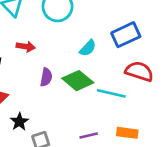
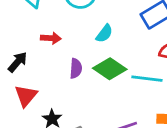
cyan semicircle: (88, 48) -> (104, 33), moved

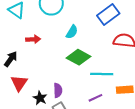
purple semicircle: (76, 68) -> (58, 90), moved
cyan line: (147, 79) -> (102, 74), moved

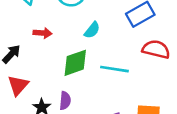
green diamond: (78, 57) -> (75, 63), moved, turned -55
cyan line: (102, 74) -> (114, 69), moved

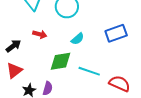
red semicircle: (156, 49) -> (120, 84), moved

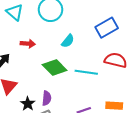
green diamond: (60, 61) -> (55, 67), turned 65
red semicircle: (120, 84) -> (116, 60), moved

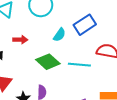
blue rectangle: (107, 28) -> (85, 25), moved

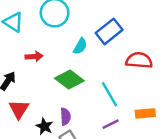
cyan line: (79, 65) -> (109, 94), moved, turned 60

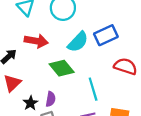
cyan semicircle: (80, 46) -> (78, 42), size x1.5
red arrow: (34, 56) -> (36, 41), size x1.5

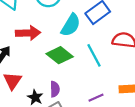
cyan line: (93, 89) -> (94, 55), moved

